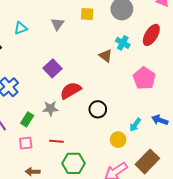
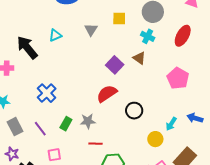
cyan cross: (123, 43) -> (148, 36), moved
purple square: (53, 68) -> (115, 65), moved
gray star: (50, 108) -> (88, 121), moved
pink square: (26, 143) -> (54, 155), moved

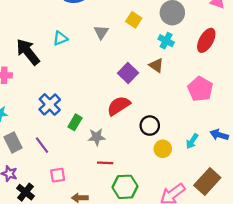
yellow square: (119, 18) -> (134, 20), turned 32
green rectangle: (66, 124) -> (75, 122), moved
yellow circle: (155, 139) -> (163, 149), moved

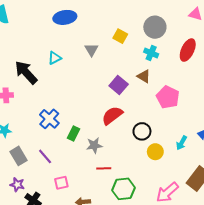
pink pentagon: (200, 89) -> (168, 97), moved

